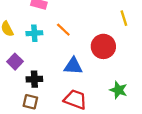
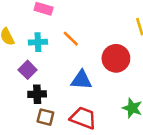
purple square: (15, 62) -> (28, 70), moved
brown square: (30, 102) -> (45, 117), moved

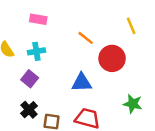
orange line: (71, 39) -> (86, 38), moved
black cross: (37, 94) -> (29, 110), moved, turned -35

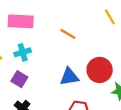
pink rectangle: (38, 19) -> (21, 21), size x1.5
red circle: (112, 58) -> (100, 70), moved

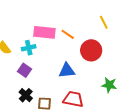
pink rectangle: (21, 21) -> (44, 32), moved
red circle: (100, 70) -> (91, 50), moved

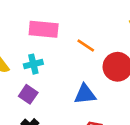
pink rectangle: (44, 32) -> (44, 29), moved

